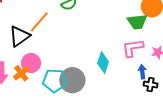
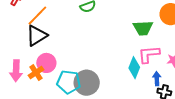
orange line: (39, 22) -> (37, 16), moved
green trapezoid: (137, 22) -> (143, 28), moved
cyan diamond: (103, 63) -> (134, 68), moved

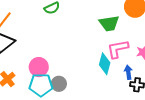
pink circle: (46, 63) -> (39, 67), moved
gray circle: (87, 83) -> (59, 84), size x0.6

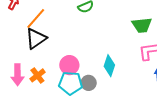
cyan diamond: (105, 64) -> (109, 66), moved

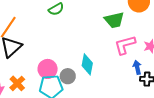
gray circle: (89, 83) -> (68, 76), moved

